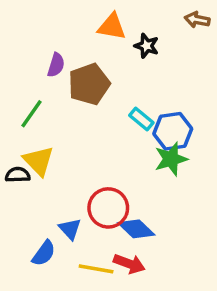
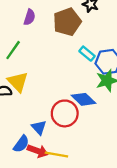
brown pentagon: (89, 84) -> (67, 22), moved
blue diamond: (136, 229) -> (83, 99), moved
red arrow: (129, 264) -> (38, 151), moved

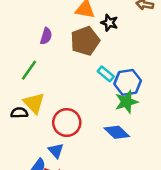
blue diamond: (83, 99) -> (117, 132), moved
red circle: (65, 113) -> (67, 123), moved

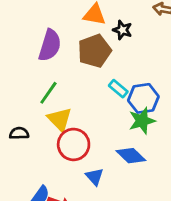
purple semicircle: (46, 36) -> (50, 45), size x1.6
green line: (29, 70) -> (48, 93), moved
yellow triangle: (34, 103) -> (60, 119), moved
blue triangle: (56, 151) -> (95, 177), moved

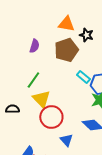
purple semicircle: (50, 45) -> (34, 46), size x0.6

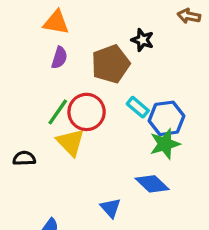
orange triangle: (66, 24) -> (56, 22), moved
red circle: (51, 117) -> (87, 112), moved

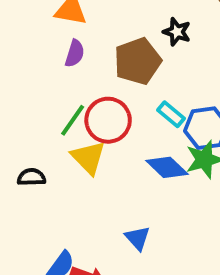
blue diamond: (152, 184) -> (167, 167), moved

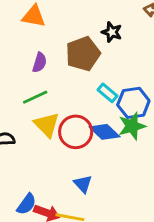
purple semicircle: (75, 53) -> (39, 62), moved
green line: (73, 120) -> (35, 97), turned 30
red circle: (108, 120) -> (76, 132), moved

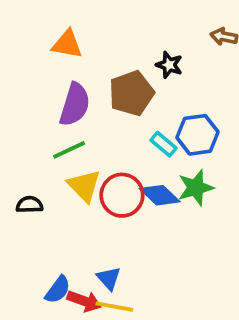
purple semicircle: (39, 62) -> (75, 105), size x1.6
blue hexagon: (133, 103) -> (198, 135), moved
blue triangle: (83, 184) -> (109, 278), moved

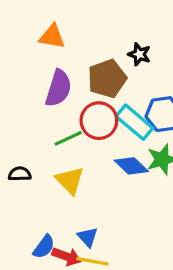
cyan rectangle: (164, 144) -> (134, 122), size x1.6
green line: (69, 150) -> (68, 138), moved
yellow triangle: (84, 186) -> (70, 180), moved
red circle: (122, 195) -> (99, 121), moved

